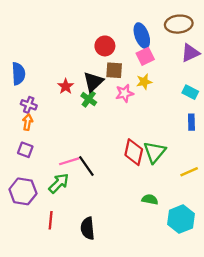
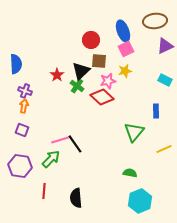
blue rectangle: (191, 122) -> (156, 111), moved
red diamond: (134, 152) -> (102, 97), moved, turned -60
cyan hexagon: (181, 219) -> (140, 201), moved

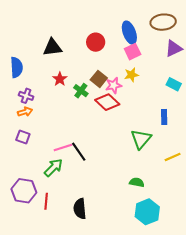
brown square: (99, 61) -> (99, 79), moved, turned 35
black triangle: (81, 71) -> (52, 47), moved, turned 36
orange arrow: (24, 106) -> (25, 112), turned 64
purple hexagon: (20, 166) -> (24, 191), moved

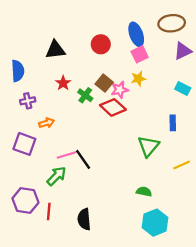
purple cross: (26, 96) -> (28, 101), turned -32
orange arrow: (25, 112) -> (47, 123), moved
purple square: (23, 137) -> (24, 144), size x1.5

